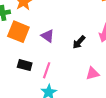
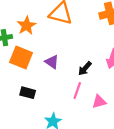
pink line: (47, 70) -> (77, 91), moved

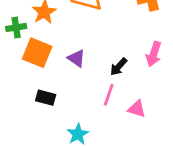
pink triangle: (99, 102) -> (137, 109), turned 32

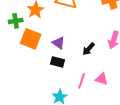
pink line: (109, 95) -> (82, 81), moved
black rectangle: (46, 98) -> (58, 62), moved

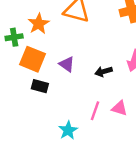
black arrow: (89, 49) -> (104, 71), turned 32
black rectangle: (58, 62) -> (40, 86), moved

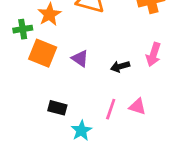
black rectangle: (40, 86) -> (57, 108), moved

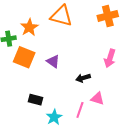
black arrow: (120, 66) -> (83, 78), moved
pink line: (111, 109) -> (80, 110), moved

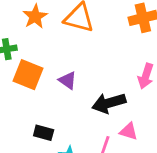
orange star: (29, 27) -> (35, 16), moved
black arrow: (83, 78) -> (109, 103), size x1.6

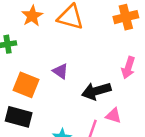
orange square: (28, 75) -> (26, 85), moved
black rectangle: (44, 133) -> (19, 117), moved, size x1.5

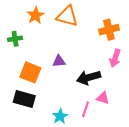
orange cross: (126, 17) -> (109, 30), moved
purple triangle: (61, 71) -> (59, 61), turned -40

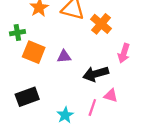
orange cross: (109, 30) -> (101, 24), moved, turned -36
orange square: (30, 72) -> (34, 52), moved
black rectangle: (24, 99) -> (27, 97), turned -35

